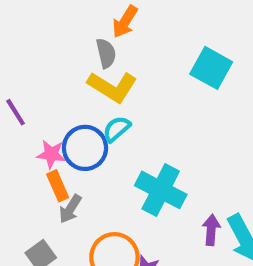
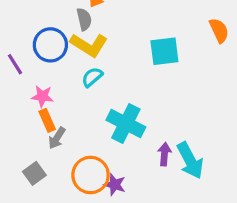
cyan square: (211, 68) -> (164, 51), moved, turned -36
blue circle: (85, 148) -> (50, 45), moved

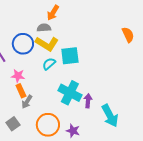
gray semicircle: (84, 19) -> (44, 28), turned -80
cyan square: (164, 51) -> (70, 56), moved
purple arrow: (164, 154) -> (88, 101), moved
purple star: (115, 185) -> (73, 131), moved

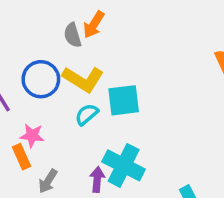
gray semicircle: (44, 28) -> (73, 35), moved, turned -104
orange rectangle: (21, 91) -> (22, 157), moved
purple arrow: (88, 101) -> (97, 179), moved

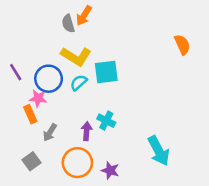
blue circle: (41, 79) -> (49, 79), moved
cyan cross: (124, 165) -> (106, 121), size x0.6

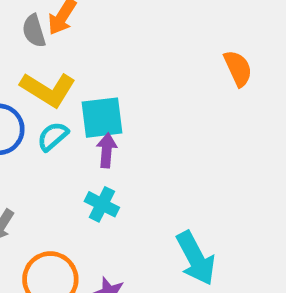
purple arrow: (87, 131) -> (107, 150), moved

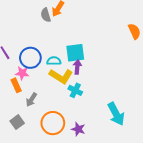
yellow L-shape: (48, 89) -> (61, 76), moved
cyan semicircle: (53, 136) -> (54, 61), turned 40

